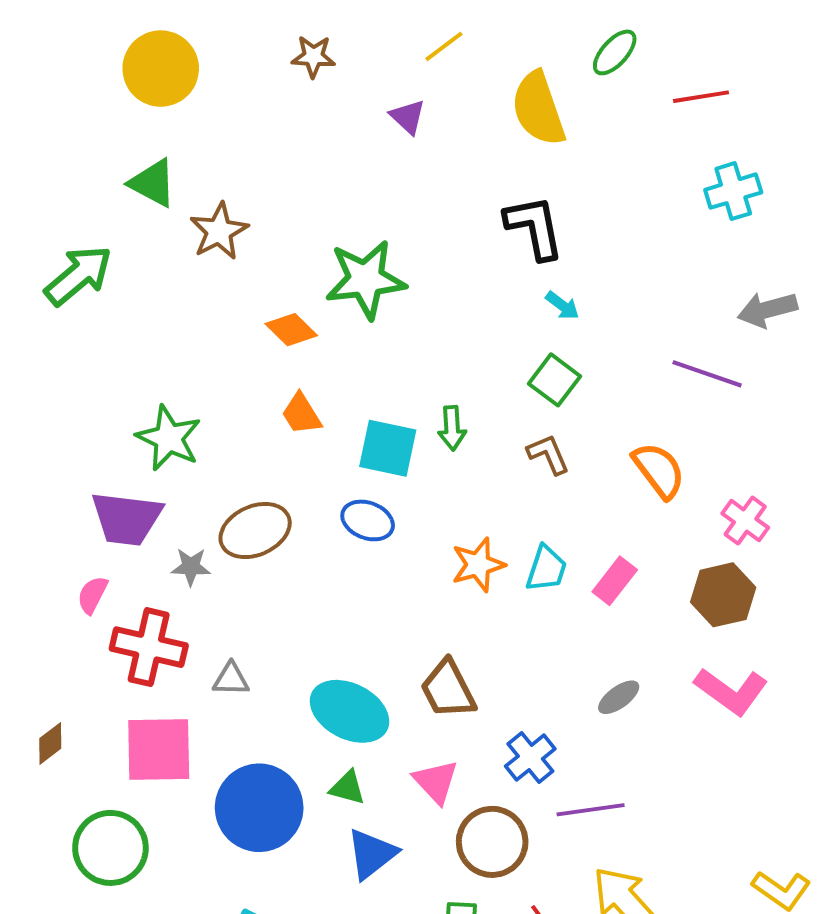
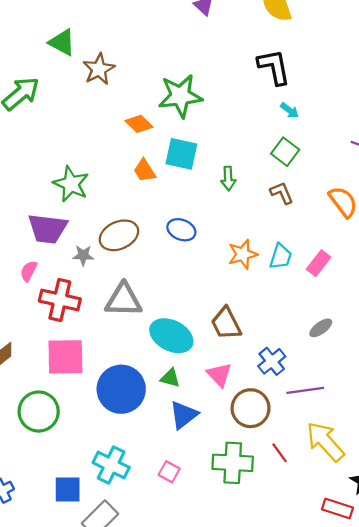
cyan square: (388, 448) -> (181, 154), moved
gray triangle: (231, 679) -> (123, 300), moved, size x1.8

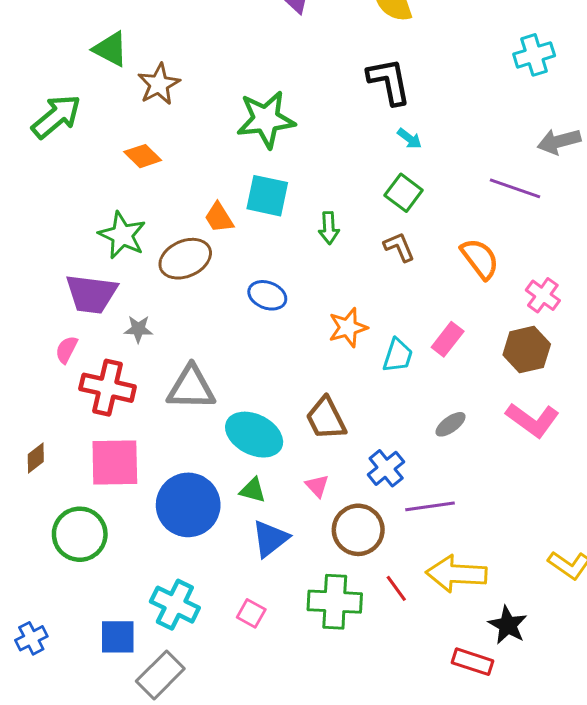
orange diamond: (139, 124) -> (143, 156), moved
brown ellipse: (119, 235) -> (185, 259), moved
cyan trapezoid: (281, 256) -> (398, 355), moved
pink triangle: (219, 375) -> (317, 486), size x0.7
yellow arrow: (325, 442) -> (456, 574), turned -45

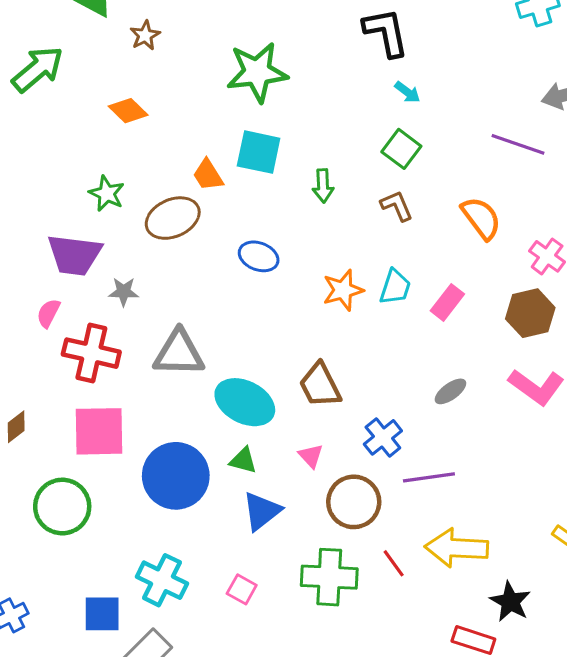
brown star: (159, 84) -> (145, 35), size x0.7
green star: (122, 235) -> (107, 193), size x0.7
cyan trapezoid: (398, 355) -> (395, 287), moved

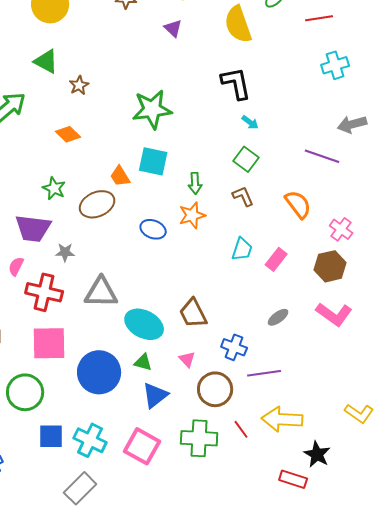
orange star: (343, 290) -> (192, 215), moved
blue cross: (383, 437) -> (234, 347), turned -30
pink square: (242, 589) -> (142, 446), size x1.8
blue square: (102, 614) -> (51, 436), moved

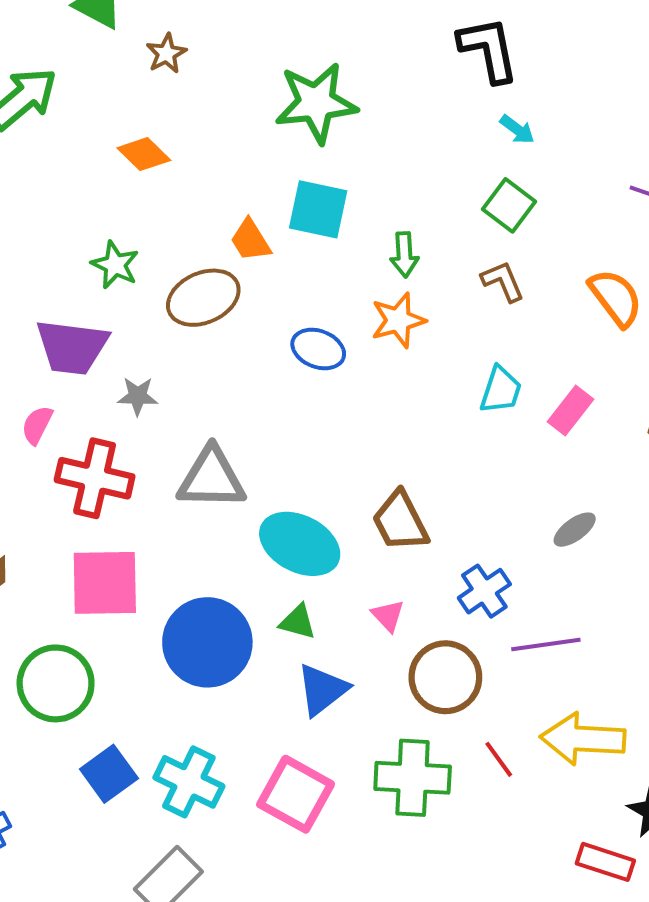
blue cross: (234, 347) -> (484, 591), turned 35
blue square: (51, 436) -> (109, 774), turned -36

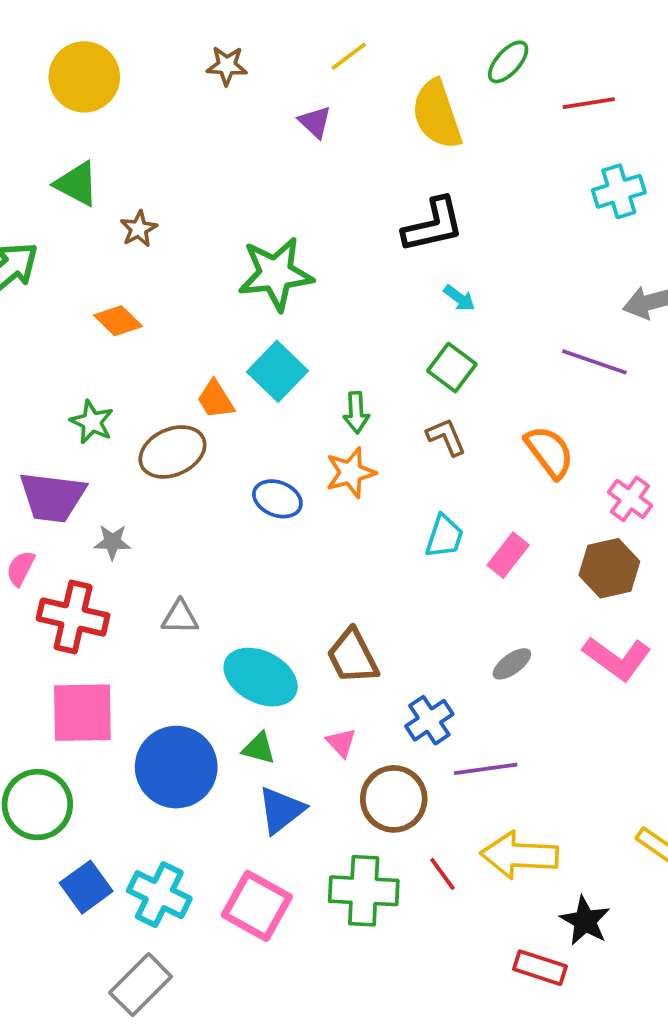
black L-shape: (488, 49) -> (433, 225), turned 88
cyan square: (318, 209) -> (277, 371), turned 32
gray triangle: (211, 478) -> (180, 617), size x0.6

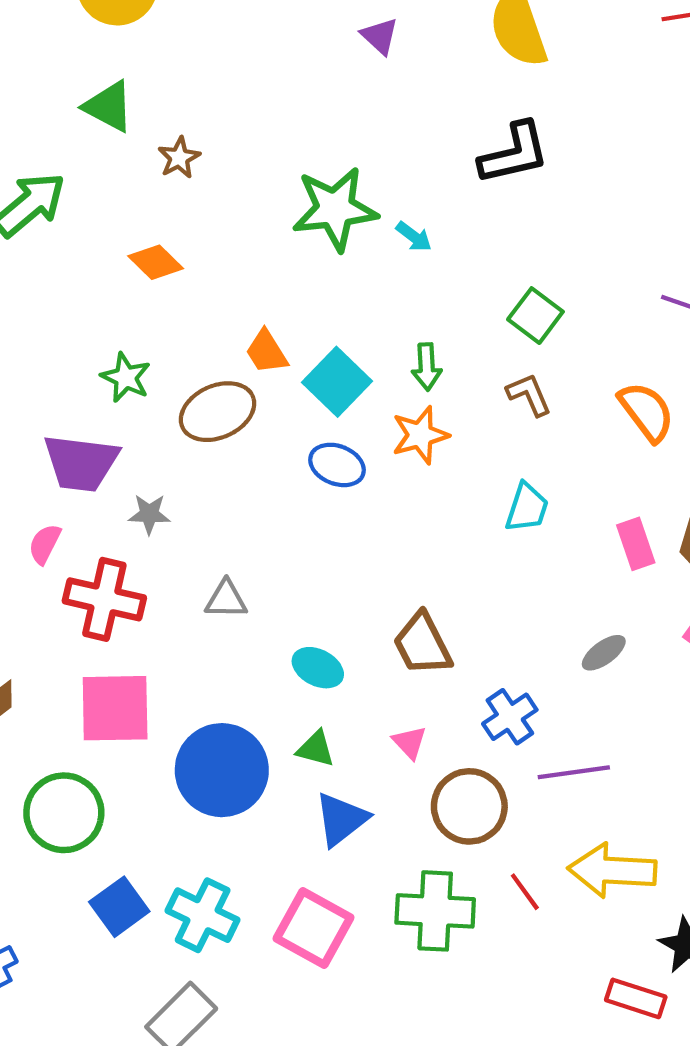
cyan arrow: (459, 298) -> (414, 237), moved
cyan square: (277, 371) -> (337, 382), moved
pink rectangle: (508, 555) -> (636, 544), moved, turned -57
cyan ellipse: (261, 677) -> (318, 668), size x0.6

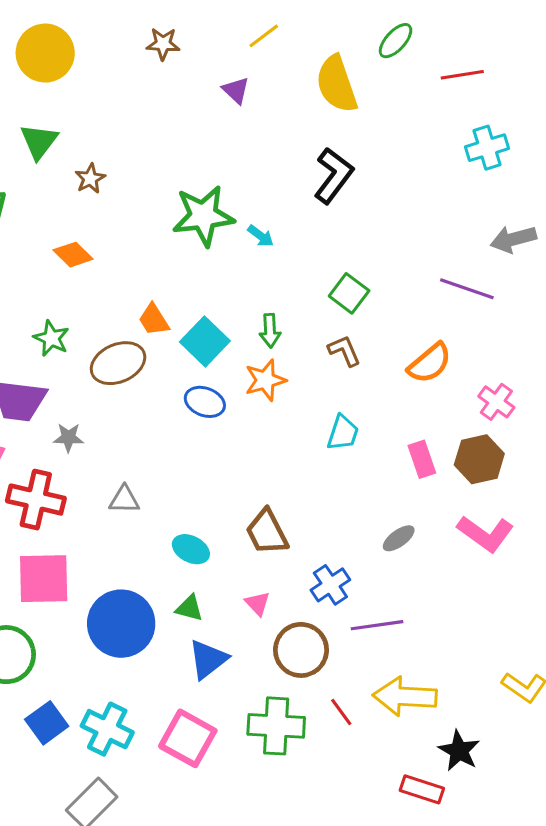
green triangle: (109, 106) -> (39, 141), turned 39
black L-shape: (514, 153) -> (334, 176), turned -40
orange semicircle: (646, 412) -> (430, 363), turned 87

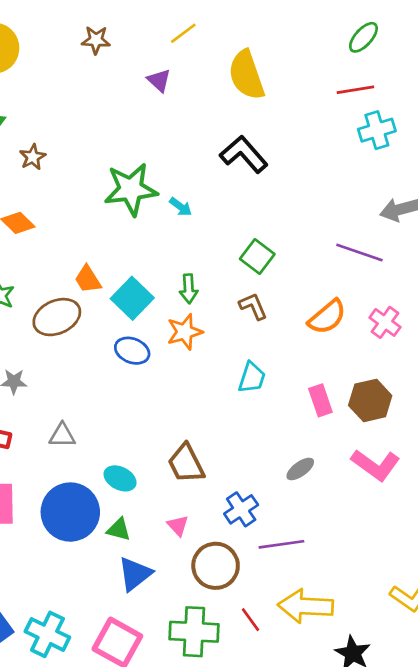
green ellipse: (396, 41) -> (363, 37), moved
red line: (462, 75) -> (355, 90), moved
black L-shape: (334, 176) -> (244, 154), turned -78
pink cross: (496, 402) -> (385, 322), moved
blue circle: (121, 624) -> (70, 512), moved

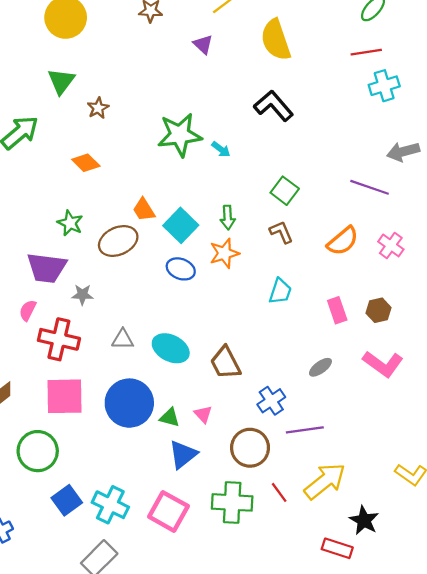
brown hexagon: (370, 400) -> (379, 310), size x0.7
cyan ellipse: (120, 478) -> (171, 348), moved, size x1.4
pink triangle: (178, 525) -> (203, 414), moved
yellow arrow: (306, 606) -> (325, 481), turned 138

